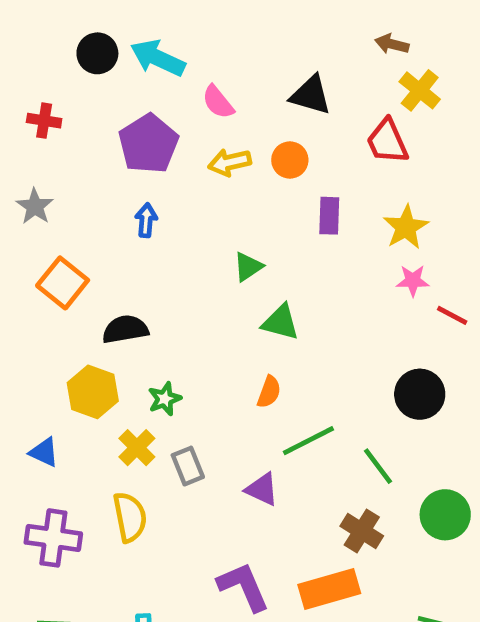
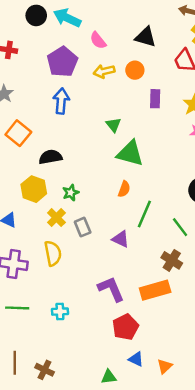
blue arrow: (146, 220) -> (61, 101), size x1.5
green triangle: (248, 267) -> (113, 125), turned -35
green triangle: (281, 322) -> (130, 153), size x1.4
green line: (308, 441) -> (144, 214), turned -40

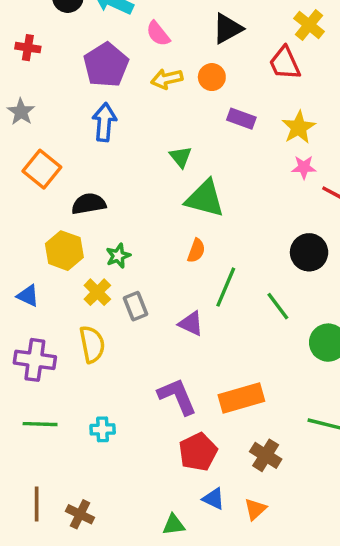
black triangle: (146, 37) -> (227, 28), turned -45
purple rectangle: (155, 99) -> (241, 119), turned -72
brown cross: (172, 260) -> (266, 455), moved

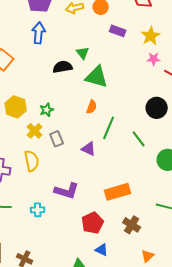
black semicircle: (89, 204) -> (63, 67), moved
purple L-shape: (177, 396) -> (67, 191), moved, turned 130
orange triangle: (255, 509) -> (148, 256), moved

